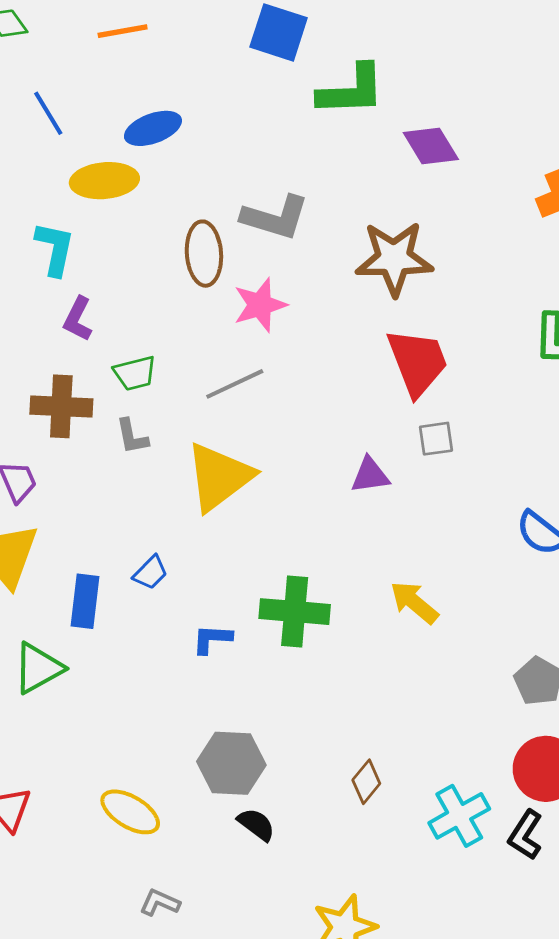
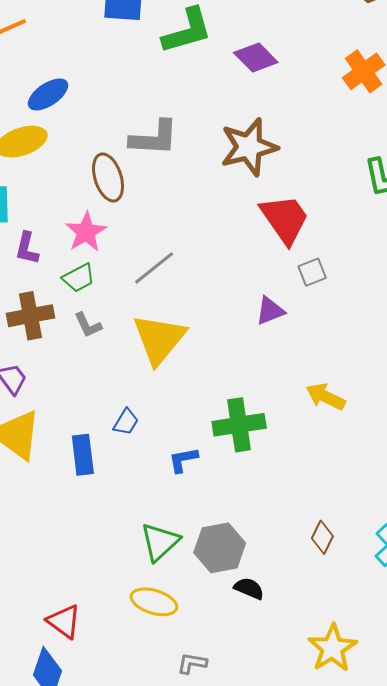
pink star: (260, 305) -> (86, 232), moved
green triangle: (38, 668) -> (160, 542), moved

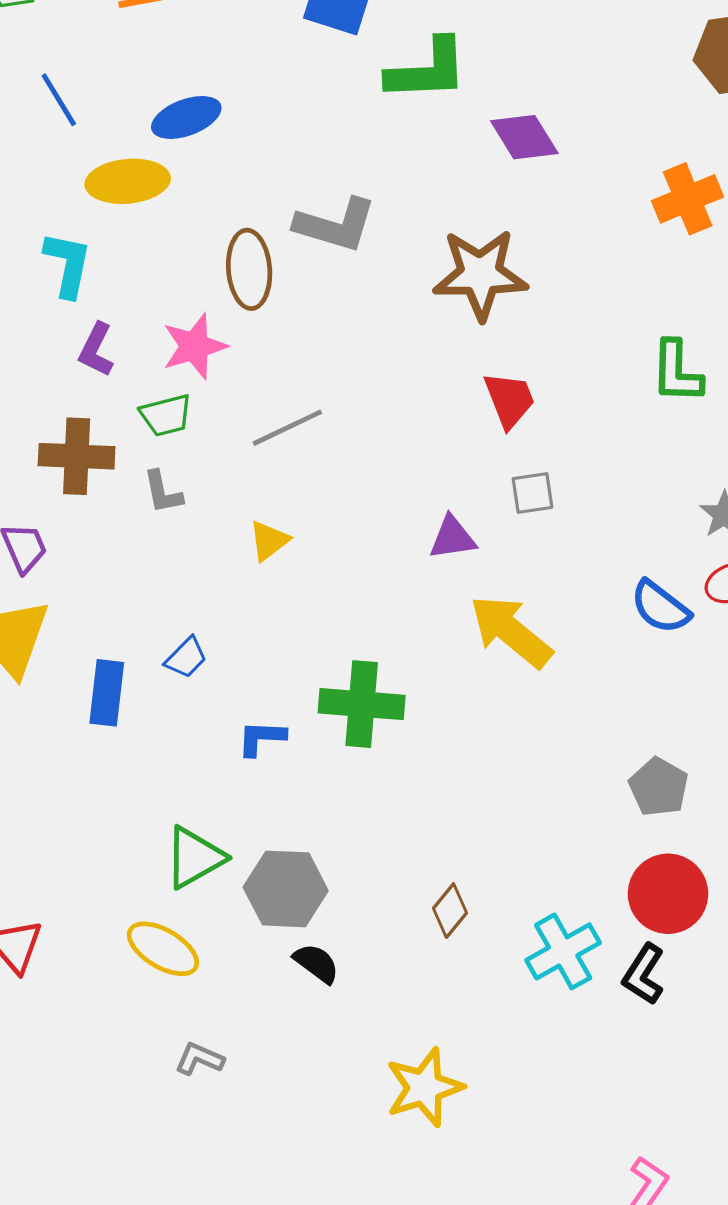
red trapezoid: (285, 219) -> (509, 400), size x0.7
yellow triangle: (159, 339) -> (269, 541), size x0.5
yellow arrow: (325, 397) -> (511, 631), moved, size x1.4

